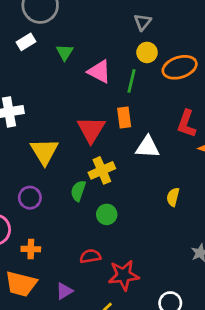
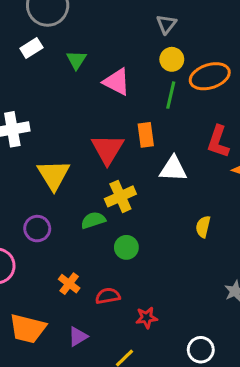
green line: (131, 81) -> (171, 95), moved
green semicircle: (78, 191) -> (93, 220), turned 54
orange cross: (31, 249) -> (69, 284), moved, turned 36
red star: (124, 275) -> (146, 318), size x0.6

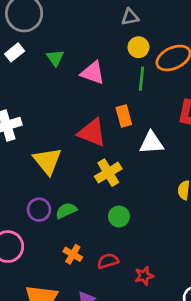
gray triangle: (166, 24) -> (130, 17), turned 48
red triangle: (108, 149) -> (92, 133), turned -32
green semicircle: (93, 220) -> (66, 211), moved

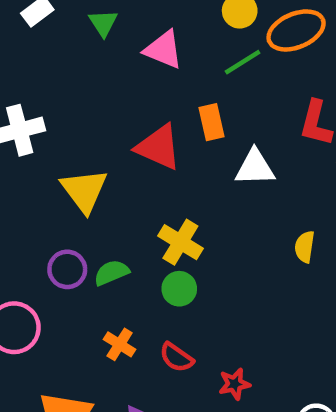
green line: (141, 79) -> (243, 62), turned 50
yellow cross: (108, 173) -> (180, 242), moved, turned -30
green circle: (119, 216) -> (179, 289), moved
red semicircle: (108, 261) -> (176, 357), turned -130

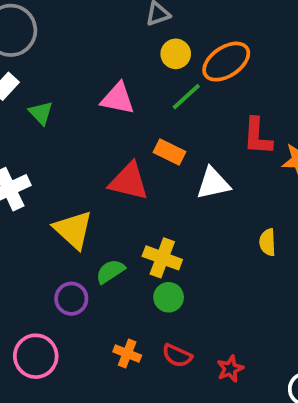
green triangle: (103, 23) -> (41, 113), moved
orange rectangle: (211, 122) -> (169, 152), turned -40
green semicircle: (111, 273) -> (110, 271), moved

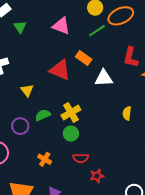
yellow triangle: (73, 230) -> (27, 90), size x0.6
yellow cross: (162, 258) -> (71, 113), turned 30
red semicircle: (177, 356) -> (81, 158), moved, turned -35

